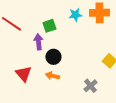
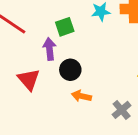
red triangle: (23, 74) -> (29, 79), moved
orange arrow: (52, 76) -> (81, 96), moved

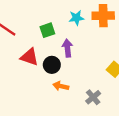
purple arrow: (50, 49) -> (67, 48), moved
red triangle: (29, 79) -> (29, 57), moved, turned -30

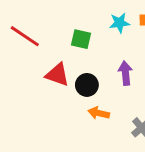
green square: (47, 30) -> (81, 39), turned 32
purple arrow: (67, 48) -> (125, 73), moved

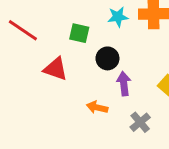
purple arrow: (125, 73) -> (124, 84), moved
black circle: (87, 85) -> (107, 58), moved

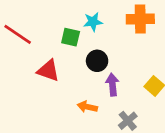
cyan star: (118, 17) -> (93, 22), moved

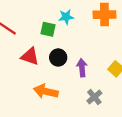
black circle: (97, 61) -> (58, 57), moved
orange arrow: (87, 107) -> (46, 91), moved, size x1.5

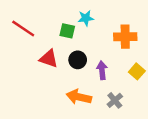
orange cross: (104, 15) -> (125, 37), moved
orange arrow: (46, 91) -> (79, 97), moved

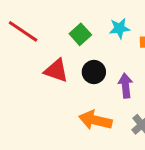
cyan star: (86, 18) -> (119, 28), moved
green square: (67, 31) -> (80, 34), turned 35

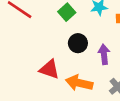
red triangle: (56, 70) -> (49, 69), moved

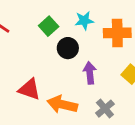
black circle: (78, 43) -> (68, 48), moved

